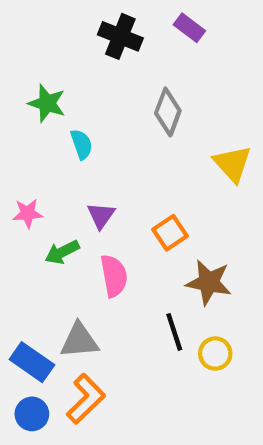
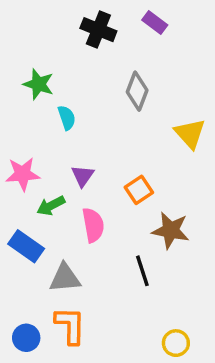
pink star: (28, 213) -> (23, 174), size x1.4
yellow circle: (215, 354) -> (176, 343), moved
blue rectangle: (32, 362) -> (26, 246), moved
orange L-shape: (86, 399) -> (70, 325), turned -45

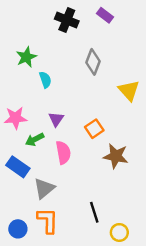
green star: (39, 84) -> (26, 57), turned 30
black line: (142, 271) -> (94, 212), moved
gray triangle: (65, 278) -> (44, 188), turned -35

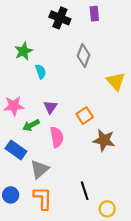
purple rectangle: (105, 15) -> (94, 14), turned 48
blue circle: (18, 229) -> (11, 195), moved

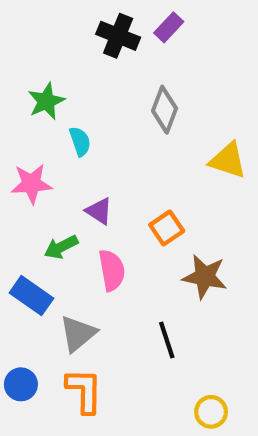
purple rectangle: (94, 14) -> (169, 27), moved, turned 48
yellow triangle: (116, 81) -> (228, 160), turned -30
pink star: (14, 106) -> (31, 184), moved
purple triangle: (50, 107) -> (99, 211), turned -32
black line: (85, 191) -> (167, 340), moved

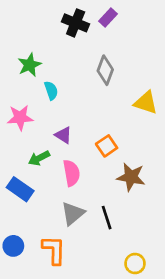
gray triangle: (78, 334) -> (73, 213), moved

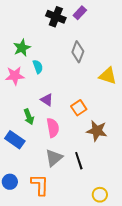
pink star: (20, 118) -> (15, 76), moved
green arrow: (39, 158) -> (29, 117), turned -84

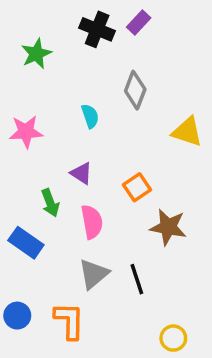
green star: (22, 48) -> (36, 54), moved
cyan semicircle: (38, 67) -> (90, 116), moved

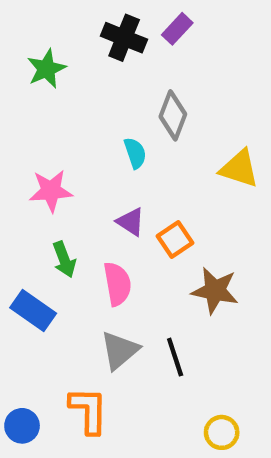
cyan semicircle: (90, 116) -> (135, 153), moved
pink star: (26, 132) -> (51, 191), moved
purple triangle: (81, 173) -> (131, 222), moved
blue circle: (17, 316) -> (22, 426), moved

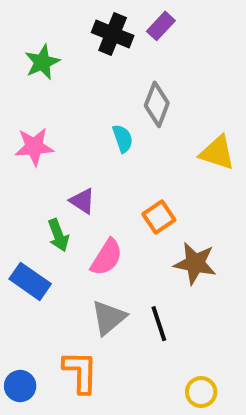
pink star: (51, 191) -> (34, 147), moved
purple triangle: (131, 222) -> (82, 201), moved
pink semicircle: (117, 284) -> (107, 257), turned 42

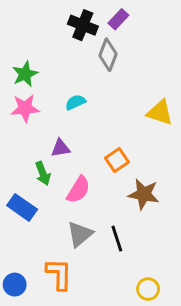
green star: (42, 62) -> (25, 74), moved
gray diamond: (157, 104) -> (108, 55), moved
cyan semicircle: (123, 139) -> (75, 102), moved, turned -96
purple triangle: (82, 201) -> (61, 148), turned -42

